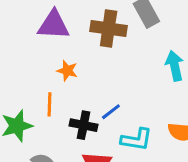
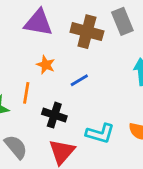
blue line: (111, 112) -> (79, 80), moved

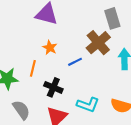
brown cross: (87, 32) -> (98, 43), moved, turned 30

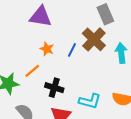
blue line: (75, 62) -> (72, 50), moved, turned -32
orange line: (33, 68) -> (32, 71), turned 42

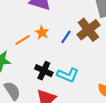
orange line: (32, 71) -> (23, 40), moved
cyan L-shape: (90, 101) -> (68, 75), moved

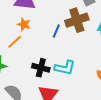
brown cross: (88, 30) -> (77, 20), turned 30
orange star: (42, 32) -> (24, 24), moved

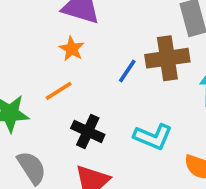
orange line: (15, 42) -> (59, 91), moved
cyan L-shape: (65, 68) -> (153, 137), moved

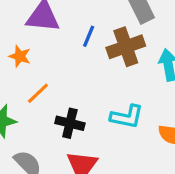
orange star: (72, 49) -> (20, 56), moved
blue line: (127, 71) -> (89, 36), moved

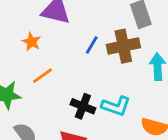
blue line: (89, 36) -> (92, 45), moved
black cross: (70, 123) -> (83, 106), moved

